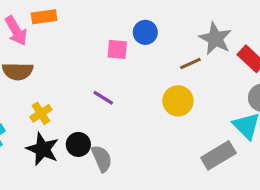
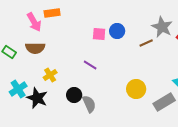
blue circle: (145, 32) -> (117, 31), moved
yellow circle: (178, 101) -> (136, 89), moved
black star: (43, 149) -> (37, 98), moved

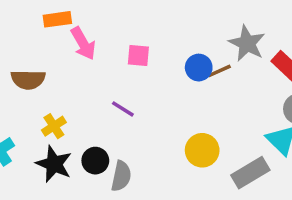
pink arrow: (34, 22) -> (83, 43), moved
blue circle: (117, 31) -> (199, 68), moved
black star: (37, 98) -> (54, 164), moved
gray semicircle: (89, 104) -> (121, 176), turned 36

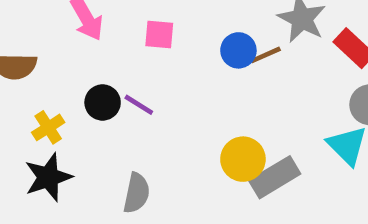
black circle: (95, 161) -> (103, 102), moved
black star: (54, 164) -> (48, 177), turned 30
gray rectangle: (250, 173) -> (275, 177), moved

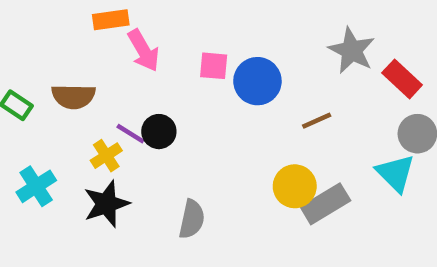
blue circle: (238, 50) -> (257, 81), moved, size x1.4
brown line: (266, 55) -> (317, 121), moved
purple line: (139, 105) -> (130, 134), moved

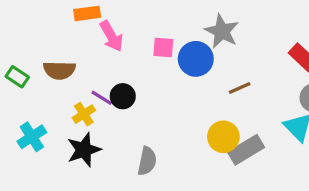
gray star: (352, 50) -> (222, 31), moved

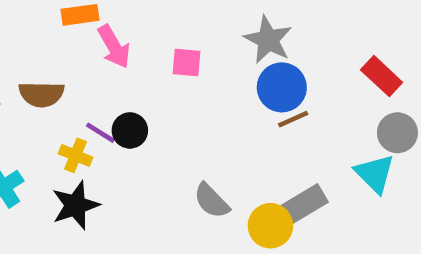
blue circle: (196, 59) -> (282, 87), moved
yellow cross: (84, 114) -> (75, 155), turned -35
yellow circle: (223, 137) -> (270, 226), moved
gray semicircle: (147, 161) -> (211, 201), moved, turned 124

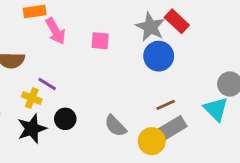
red rectangle: (382, 76) -> (177, 21), moved
brown line: (293, 119) -> (166, 105), moved
black circle: (130, 130) -> (65, 119), moved

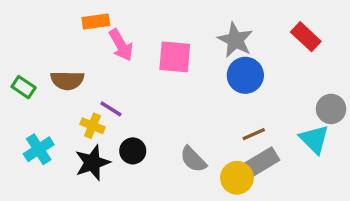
red rectangle: (177, 21) -> (306, 37), moved
pink square: (100, 41) -> (175, 57), size x1.5

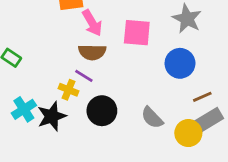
blue circle: (245, 75) -> (180, 63), moved
brown semicircle: (67, 80) -> (92, 52), moved
black circle: (133, 151) -> (102, 111), size x1.4
black star: (92, 163) -> (52, 116), moved

